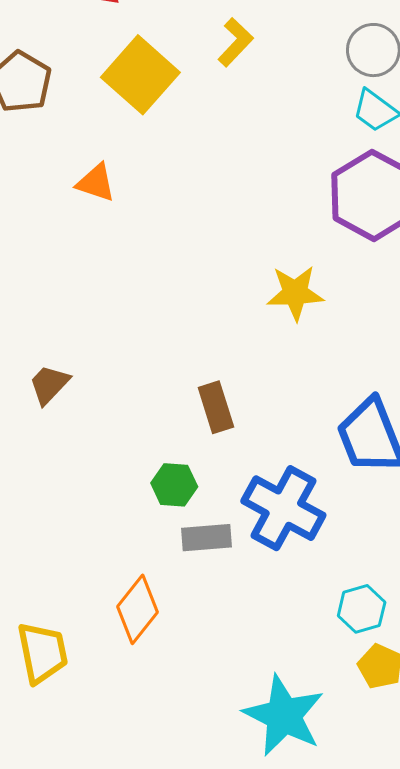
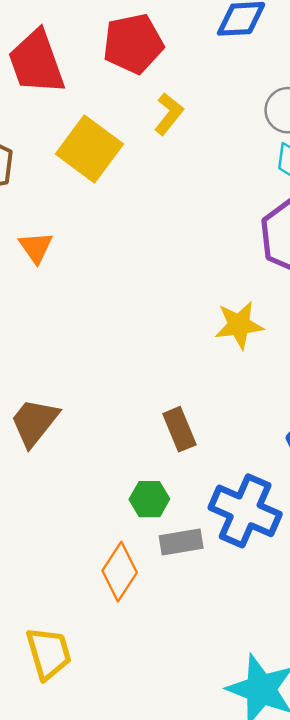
orange triangle: (96, 183) -> (36, 247), moved, turned 42
brown trapezoid: (49, 384) -> (34, 422), size x1.4
orange diamond: (137, 609) -> (120, 572), moved

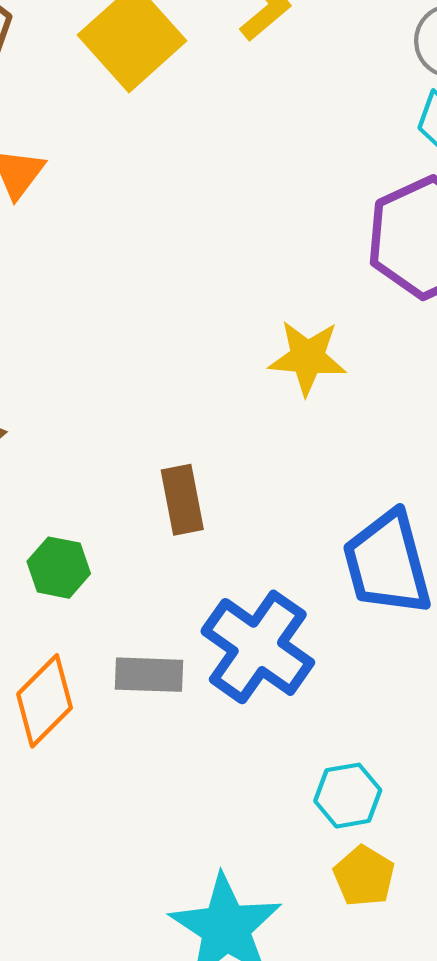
green hexagon: (149, 499) -> (59, 568), moved

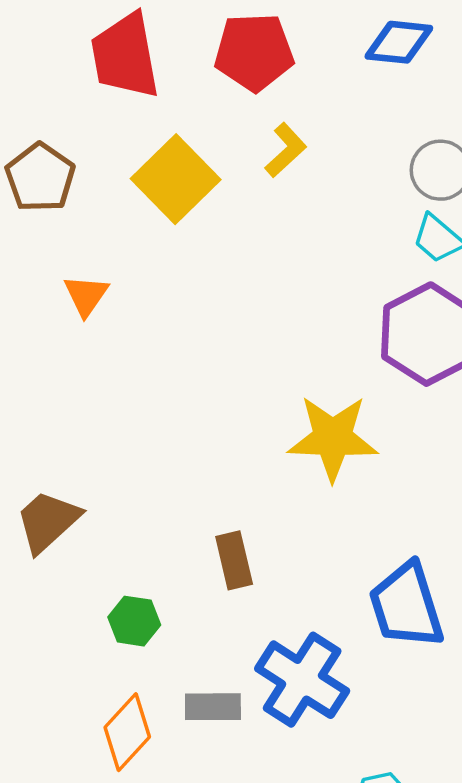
yellow star: (307, 358) -> (333, 438), size x1.4

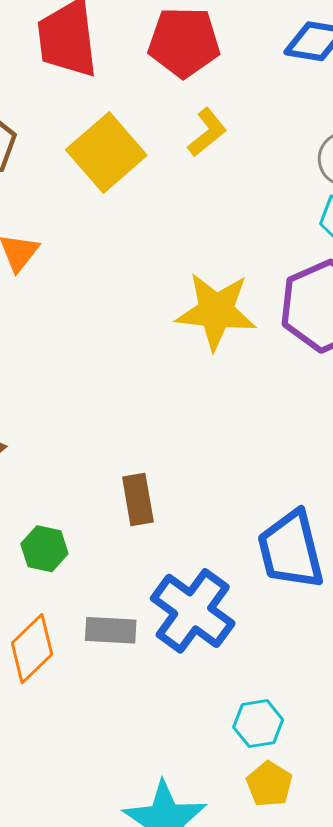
yellow star: (333, 438) -> (216, 311), moved

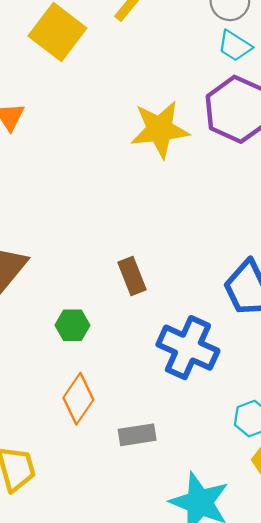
gray rectangle: (111, 630) -> (137, 435), moved

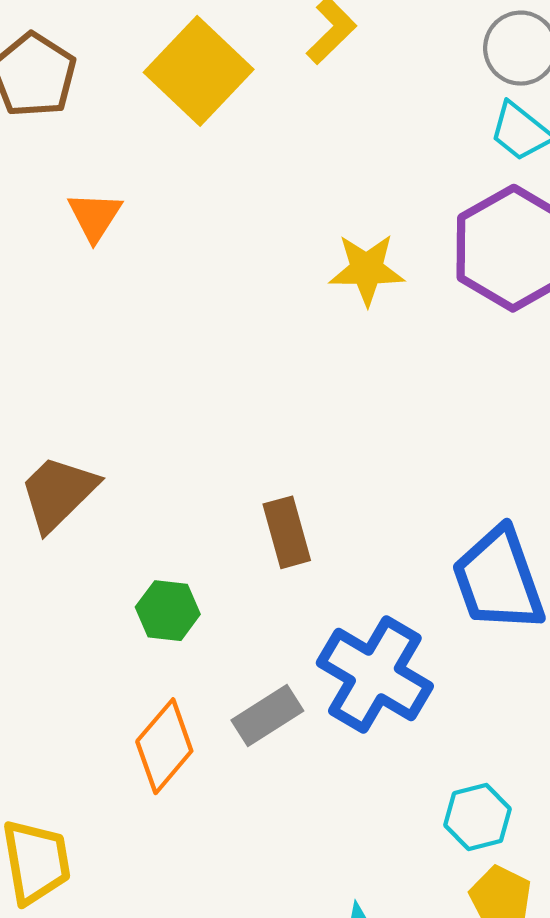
yellow star: (160, 129) -> (367, 269), size x0.7
gray rectangle: (137, 435) -> (267, 715), moved, turned -30

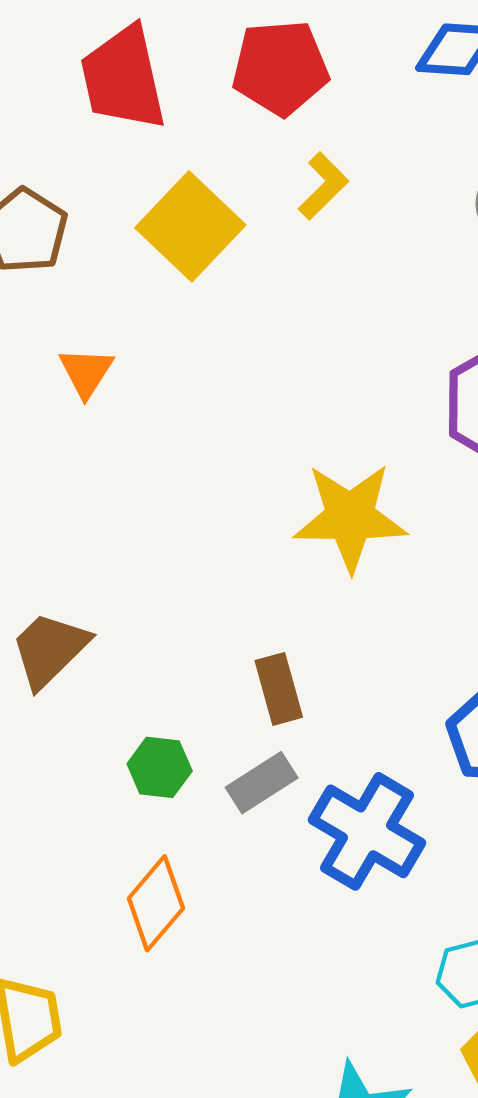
yellow star: (367, 269) -> (350, 517), moved, size x1.5
gray rectangle: (267, 715) -> (262, 783), moved

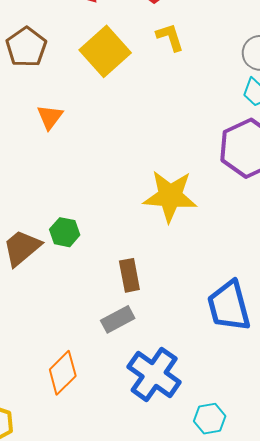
yellow L-shape: (323, 186) -> (170, 37), turned -68
green hexagon: (160, 767) -> (65, 232), moved
blue cross: (367, 831) -> (154, 374), moved

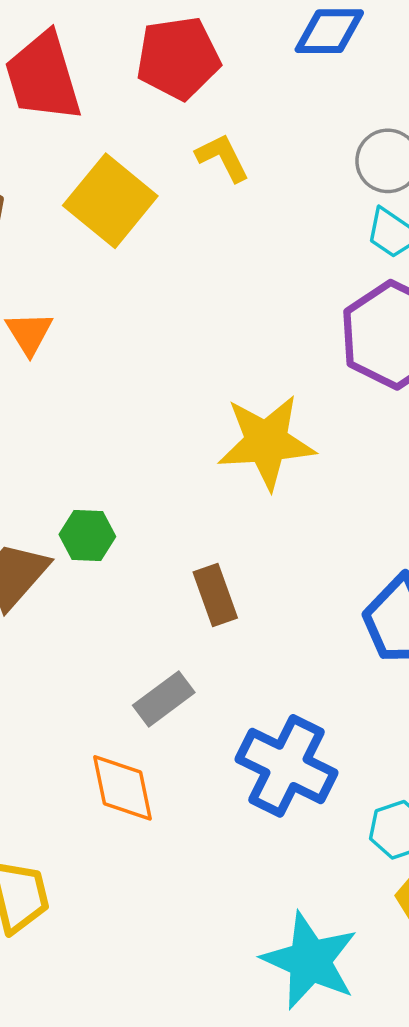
gray rectangle: (118, 319) -> (164, 699), moved
orange diamond: (63, 373) -> (122, 788), turned -48

